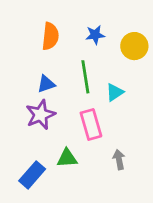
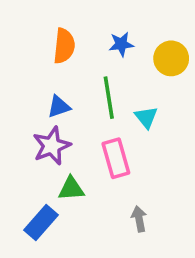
cyan triangle: (115, 92) -> (146, 117), turned -36
green triangle: (67, 158) -> (71, 189), moved
gray arrow: (119, 160) -> (139, 219), moved

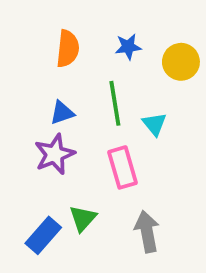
green triangle: (71, 189) -> (83, 218), moved, turned -44
gray arrow: (139, 219) -> (147, 232), size x1.5

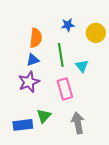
orange semicircle: (68, 49) -> (36, 38), moved
blue rectangle: (43, 235) -> (23, 125), turned 42

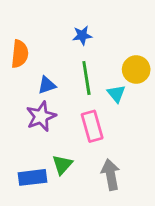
blue star: (68, 25) -> (82, 35), moved
yellow circle: (96, 33) -> (136, 70), moved
orange semicircle: (36, 38) -> (20, 54), moved

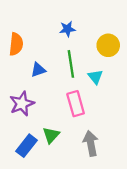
yellow circle: (136, 70) -> (108, 45), moved
purple star: (41, 116) -> (22, 104), moved
blue rectangle: (33, 177) -> (27, 146), turned -45

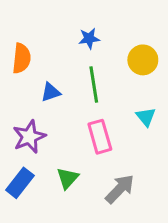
cyan triangle: (95, 77) -> (146, 117), moved
gray arrow: (91, 143) -> (120, 189), turned 55
blue rectangle: (27, 146) -> (20, 183), moved

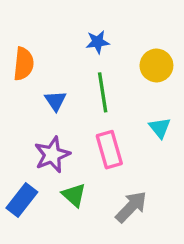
blue triangle: (51, 92) -> (56, 101), turned -45
purple star: (29, 137) -> (52, 155), moved
green triangle: (68, 178) -> (74, 195), turned -30

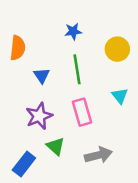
blue rectangle: (22, 200) -> (24, 164), moved
gray arrow: (131, 207) -> (98, 155), turned 32

